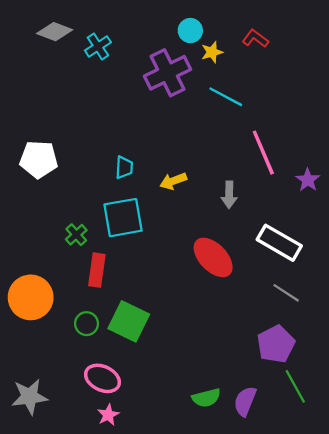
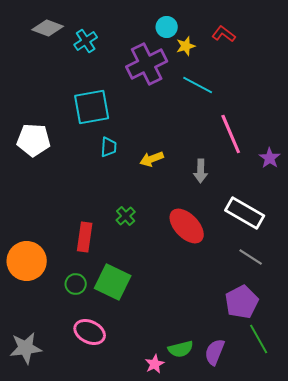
cyan square: (123, 218) -> (92, 107), moved
green cross: (76, 235) -> (126, 216), moved
pink star: (108, 415) -> (155, 364), moved

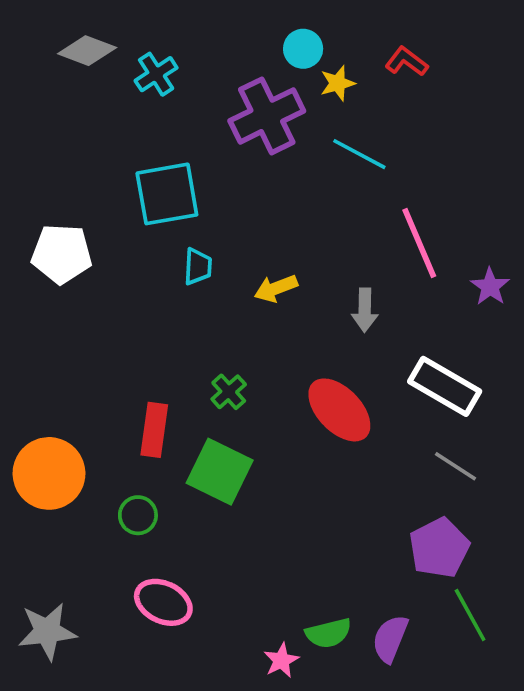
green square: (113, 282) -> (220, 472), moved

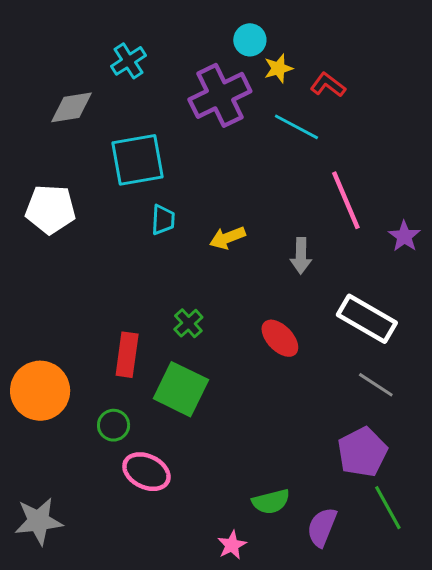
gray diamond: (87, 51) -> (72, 107), moved, turned -30
red L-shape: (407, 61) -> (328, 85), moved
red ellipse: (339, 410) -> (280, 338), size x0.7
pink ellipse: (163, 602) -> (146, 472), moved
green semicircle: (328, 633) -> (271, 502), moved

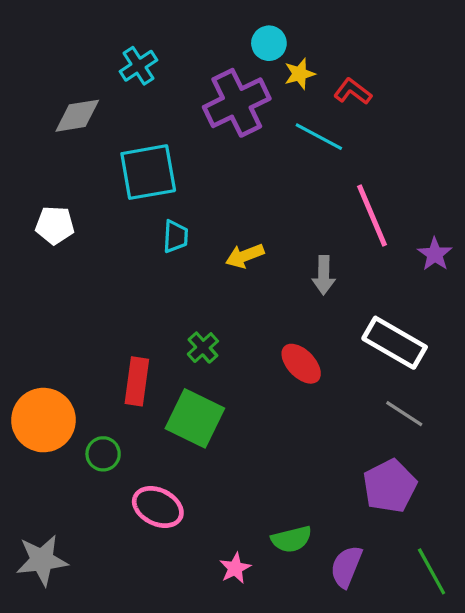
white pentagon: (51, 209) -> (55, 225), size x0.7
green circle: (114, 425) -> (103, 454), moved
green line: (388, 508) -> (432, 571), moved
pink star: (232, 545) -> (235, 568), moved

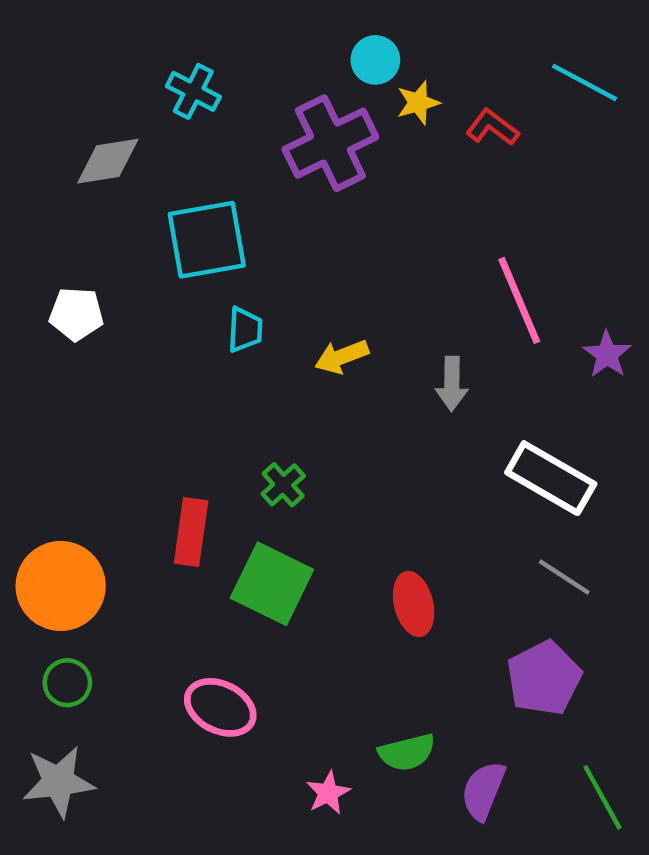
cyan cross: (139, 66) -> (193, 91), turned -30
cyan line: (319, 137) -> (584, 82), moved
red ellipse: (301, 364) -> (414, 604), moved, turned 30
green circle: (103, 454) -> (67, 683), moved

